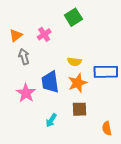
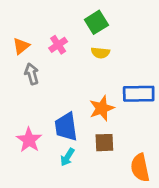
yellow semicircle: (74, 62) -> (100, 53), moved
blue trapezoid: (50, 82) -> (66, 127), moved
pink star: (26, 93) -> (29, 140), moved
orange semicircle: (107, 128) -> (140, 168), size x1.5

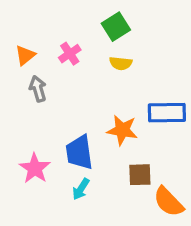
orange star: (102, 108) -> (122, 130), turned 30
brown square: (104, 143) -> (140, 175), moved
orange semicircle: (140, 168) -> (168, 202), turned -32

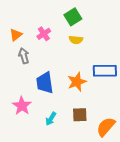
orange star: (122, 130) -> (77, 82), turned -30
blue trapezoid: (79, 152) -> (45, 83), moved
brown square: (140, 175) -> (80, 115), moved
orange semicircle: (168, 202) -> (106, 127), turned 85

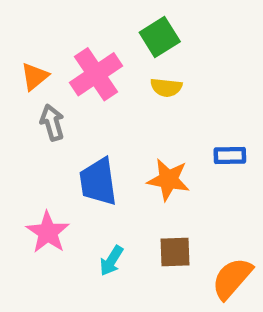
pink cross: (44, 34) -> (96, 74), size x1.6
blue rectangle: (105, 71) -> (230, 155), size x0.6
orange star: (77, 82) -> (168, 180), turned 30

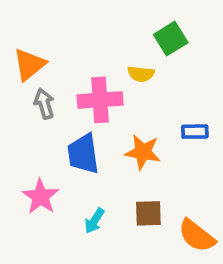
green square: (160, 37) -> (171, 39), moved
pink cross: (96, 74) -> (100, 100), moved, turned 30
orange triangle: (35, 76) -> (29, 65), size x1.4
orange semicircle: (232, 278) -> (197, 236), turned -93

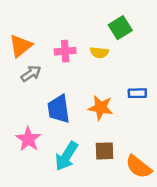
pink cross: (100, 100) -> (65, 51), moved, size x0.7
gray arrow: (44, 104) -> (31, 73), turned 72
cyan arrow: (94, 221) -> (66, 156), size x1.6

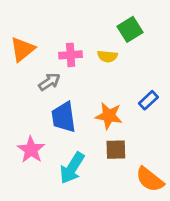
gray arrow: (31, 73) -> (49, 82), moved
blue rectangle: (137, 93) -> (148, 100), turned -42
brown square: (105, 151) -> (116, 150), moved

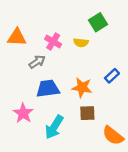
orange triangle: (22, 49) -> (17, 37), turned 42
pink cross: (71, 55) -> (53, 42), turned 35
blue trapezoid: (64, 117) -> (48, 89), turned 90

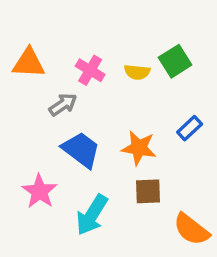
green square: (98, 22) -> (175, 61), moved
blue trapezoid: (48, 89) -> (81, 150), turned 45

